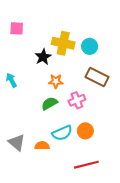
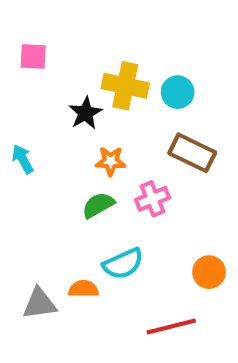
orange circle: (85, 131) -> (209, 272), moved
gray triangle: (17, 143) -> (39, 303), moved, turned -48

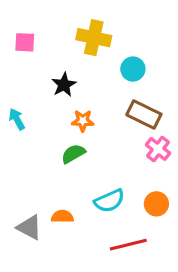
yellow cross: (125, 86) -> (94, 38), moved
pink cross: (152, 199) -> (158, 149), moved, turned -30
cyan semicircle: (123, 264) -> (109, 201), moved
gray triangle: (39, 303) -> (29, 227), turned 36

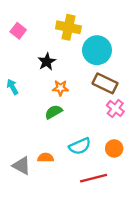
pink square: (25, 42) -> (18, 31), turned 35
cyan circle: (133, 69) -> (97, 50), size x1.6

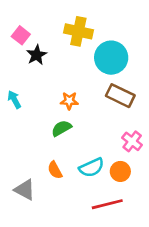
black star: (47, 62) -> (37, 55), moved
pink cross: (115, 108) -> (132, 141), moved
orange circle: (114, 148) -> (120, 171), moved
orange semicircle: (46, 158) -> (55, 170), moved, turned -119

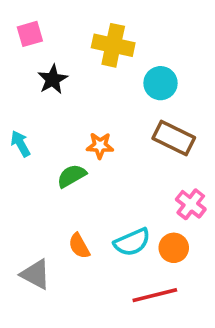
pink square: (21, 35) -> (30, 34), moved, turned 36
cyan circle: (111, 58) -> (160, 83), size x0.7
green semicircle: (61, 128) -> (72, 176), moved

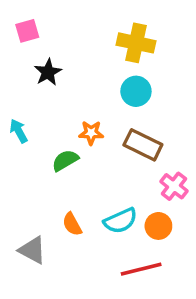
yellow cross: (113, 45) -> (136, 43), moved
cyan circle: (160, 83) -> (136, 91), moved
brown rectangle: (174, 138) -> (143, 145), moved

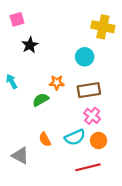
yellow cross: (136, 43) -> (103, 27), moved
brown rectangle: (143, 145) -> (89, 90), turned -35
pink cross: (174, 186) -> (92, 116), moved

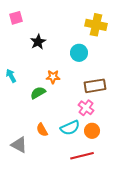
black star: (30, 45) -> (38, 42), moved
brown rectangle: (89, 90) -> (95, 86), moved

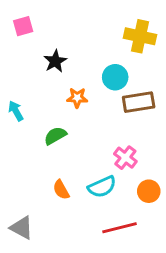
orange star: (53, 77) -> (77, 98), moved
brown rectangle: (95, 86) -> (139, 102), moved
orange circle: (92, 131) -> (149, 191), moved
gray triangle: (19, 145) -> (22, 228), moved

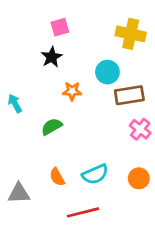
pink square: (23, 26) -> (60, 27), moved
pink cross: (125, 158) -> (140, 129), moved
gray triangle: (22, 228) -> (19, 193), moved, turned -30
red line: (120, 228) -> (83, 212), moved

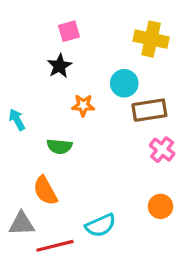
green semicircle: (52, 127) -> (60, 146), turned -145
cyan semicircle: (95, 174) -> (101, 225), moved
orange semicircle: (57, 177) -> (45, 191), moved, size x1.4
red line: (83, 212) -> (55, 246), moved

